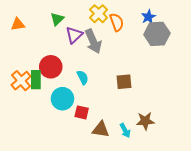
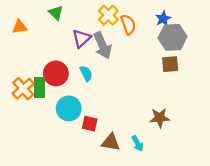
green triangle: (57, 19) -> (56, 13), moved, turned -32
cyan semicircle: (83, 77) -> (86, 73), moved
brown square: (124, 82) -> (170, 64), moved
brown star: (145, 121) -> (160, 118), moved

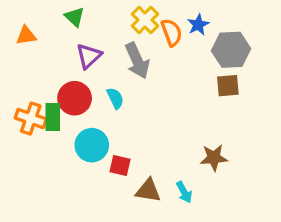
blue star: (163, 19) -> (198, 25), moved
purple triangle: (82, 38) -> (89, 56), moved
orange cross: (23, 89) -> (31, 119), turned -30

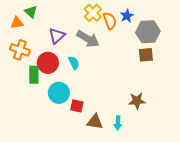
green triangle: (75, 17) -> (31, 12), moved
gray arrow: (137, 61) -> (88, 39), turned -35
orange cross: (31, 119) -> (20, 50), moved
cyan arrow: (184, 192) -> (118, 123), turned 32

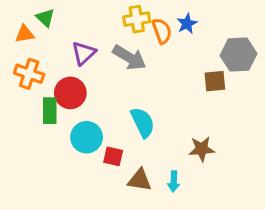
yellow cross: (93, 13) -> (137, 19), turned 36
gray hexagon: (148, 32) -> (239, 55), moved
cyan semicircle: (74, 63) -> (143, 122), moved, size x1.5

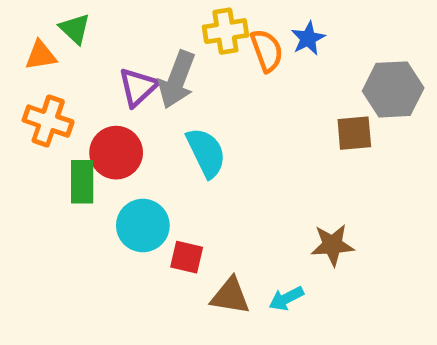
gray arrow: (129, 58) -> (177, 80), moved, turned 80
cyan semicircle: (143, 122) -> (206, 153), moved
cyan arrow: (174, 181) -> (286, 298), turned 60

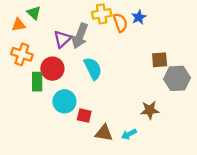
gray hexagon: (393, 89) -> (177, 78), moved

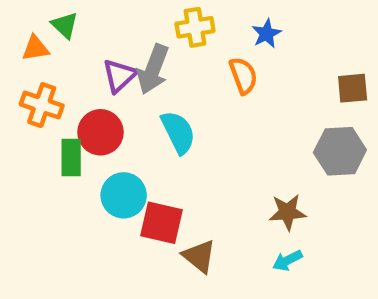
orange semicircle: (120, 23) -> (243, 76), moved
brown square: (160, 60) -> (353, 88), moved
red square: (84, 116) -> (161, 223), size x1.5
brown triangle: (104, 133) -> (199, 256), turned 30
cyan arrow: (129, 134) -> (287, 260), moved

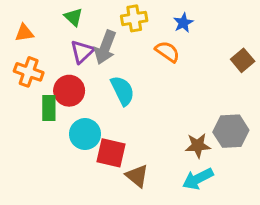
green triangle: (65, 25) -> (73, 17), moved
orange semicircle: (243, 76) -> (167, 52), turned -35
brown square: (353, 88) -> (243, 60), turned -35
gray hexagon: (340, 151) -> (231, 131), moved
cyan arrow: (287, 260) -> (198, 179), size x1.5

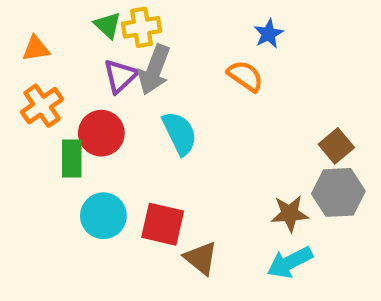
yellow cross: (134, 18) -> (142, 27), moved
brown square: (243, 60) -> (336, 146), moved
orange cross: (29, 72) -> (42, 106), turned 36
cyan circle: (85, 134) -> (103, 216), moved

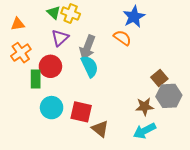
yellow cross: (142, 27) -> (71, 14), turned 30
blue star: (269, 34) -> (134, 17), size x1.5
gray arrow: (154, 70) -> (87, 47), moved
brown square: (336, 146) -> (159, 78), moved

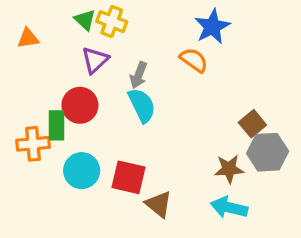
gray arrow: (87, 47) -> (139, 75), size x0.7
orange cross: (21, 53) -> (33, 144), moved, turned 30
cyan arrow: (145, 131) -> (229, 207), turned 40

